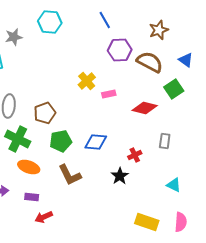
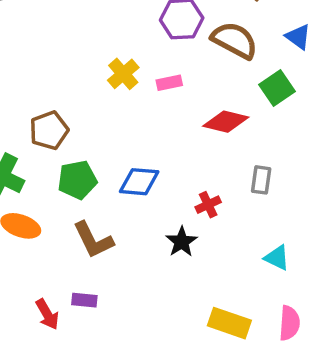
pink rectangle: (109, 94) -> (169, 83), moved
purple rectangle: (32, 197) -> (84, 300), moved
red arrow: (44, 217) -> (47, 314), turned -96

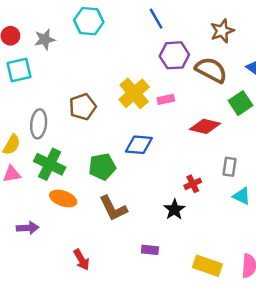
yellow cross: (123, 74) -> (134, 93), size x1.4
brown pentagon: (49, 130) -> (83, 107), moved
blue diamond: (139, 182) -> (139, 145), moved
cyan triangle: (277, 258) -> (242, 196), moved
purple rectangle: (84, 300) -> (150, 250), moved

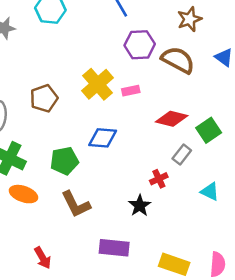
green square: (240, 103) -> (209, 130), moved
gray rectangle: (229, 167) -> (182, 154), moved, turned 30
purple rectangle: (150, 250) -> (114, 248), size x1.6

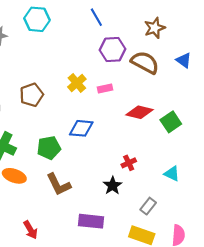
yellow cross: (98, 84) -> (77, 83), size x0.7
gray rectangle: (182, 154) -> (148, 206), moved

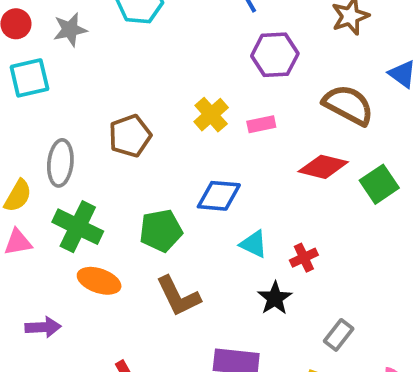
brown semicircle: (145, 62) -> (348, 105), moved
cyan triangle: (172, 174) -> (254, 244), moved

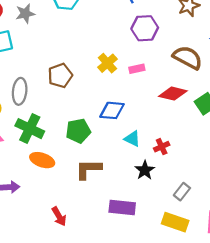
brown L-shape: (178, 296) -> (88, 169), turned 116

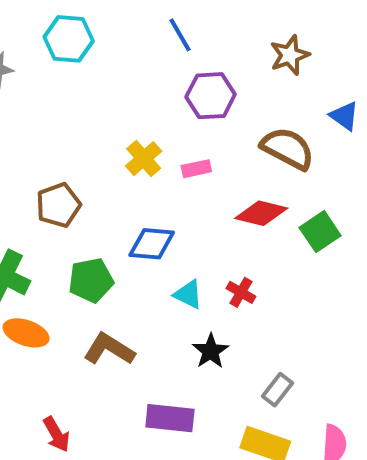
brown pentagon: (60, 76) -> (58, 205), moved
red cross: (162, 147) -> (241, 292), moved, turned -35
brown L-shape: (88, 169) -> (109, 349), turned 32

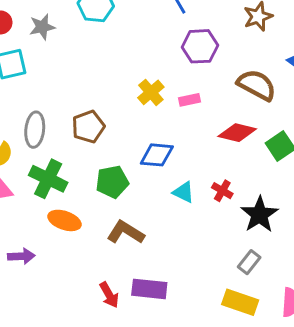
black star: (211, 351) -> (260, 215), moved, size x1.4
purple rectangle: (170, 418) -> (149, 289), moved
red arrow: (56, 434) -> (109, 295), moved

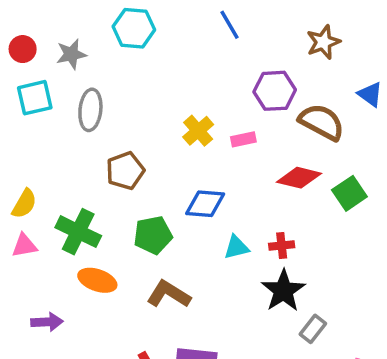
purple hexagon: (200, 46) -> (275, 91), moved
gray ellipse: (35, 130) -> (90, 110), moved
red cross: (222, 191) -> (282, 245), turned -36
cyan triangle: (184, 192) -> (236, 247), turned -40
black star: (260, 215) -> (283, 291), moved

